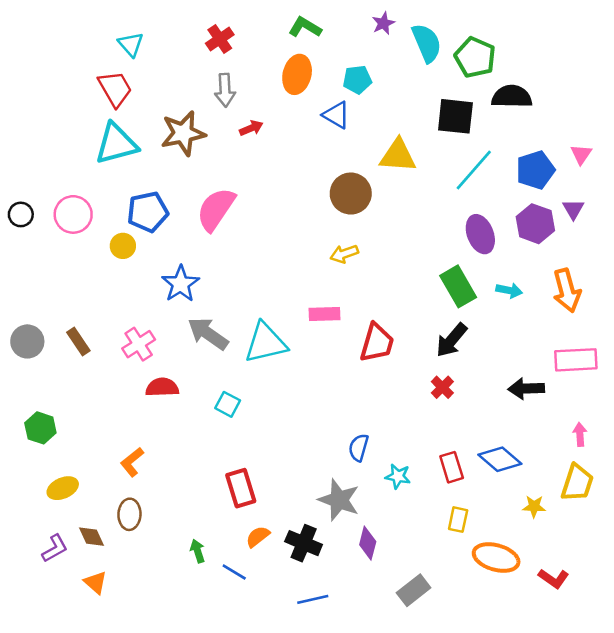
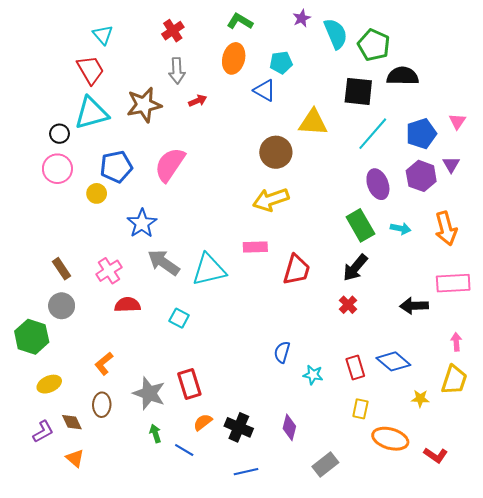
black circle: (21, 214) -> (60, 134), moved
yellow arrow: (344, 254) -> (271, 200), size x1.6
gray circle: (27, 341) -> (62, 306), moved
green hexagon: (40, 428) -> (32, 337), size x1.4
gray star: (339, 500) -> (149, 393), moved

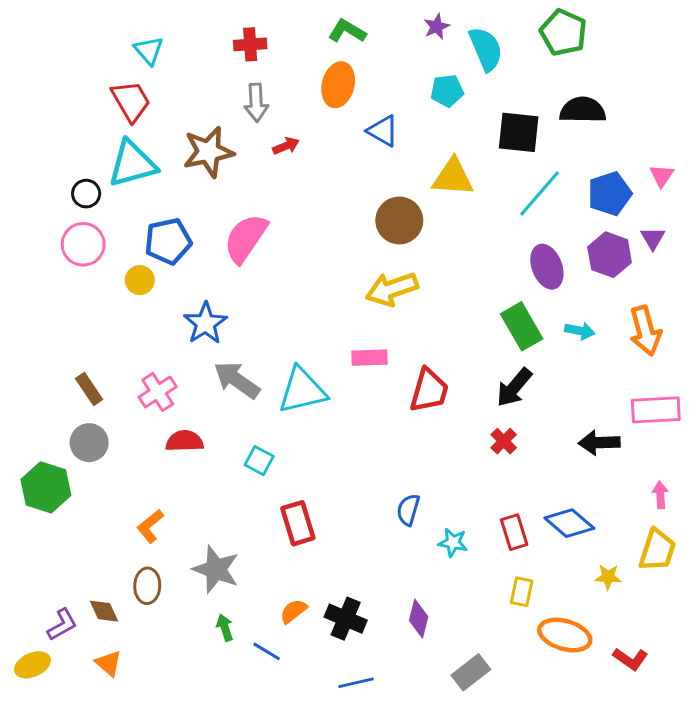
red cross: (173, 31) -> (250, 44), turned 30
green pentagon: (374, 45) -> (563, 33), moved
cyan pentagon: (281, 63) -> (447, 91), moved
yellow ellipse: (49, 384) -> (32, 665), moved
red rectangle: (189, 384) -> (298, 523), moved

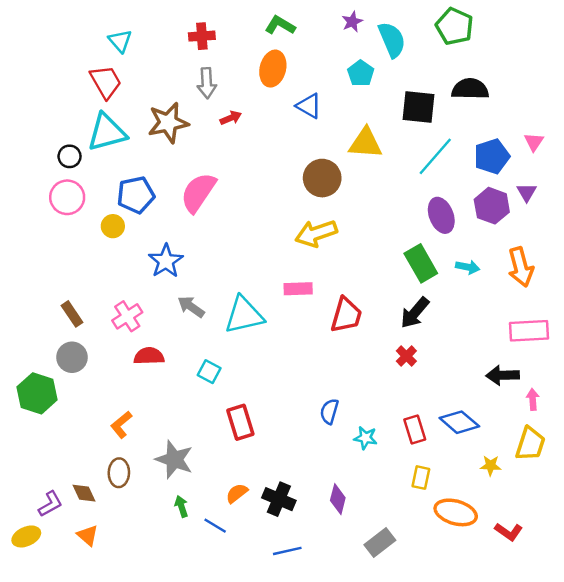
cyan pentagon: (447, 91) -> (361, 73), turned -30
gray arrow: (237, 380) -> (191, 307), size x0.7
black arrow: (599, 443) -> (503, 375), moved

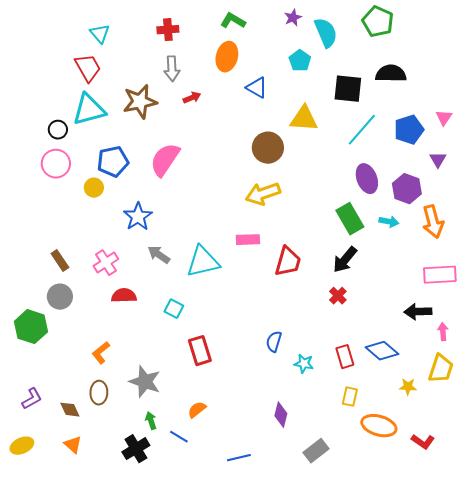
purple hexagon: (492, 206) -> (407, 189), moved
black cross: (279, 499) -> (136, 449), moved, turned 36
purple L-shape: (50, 504) -> (32, 399), moved

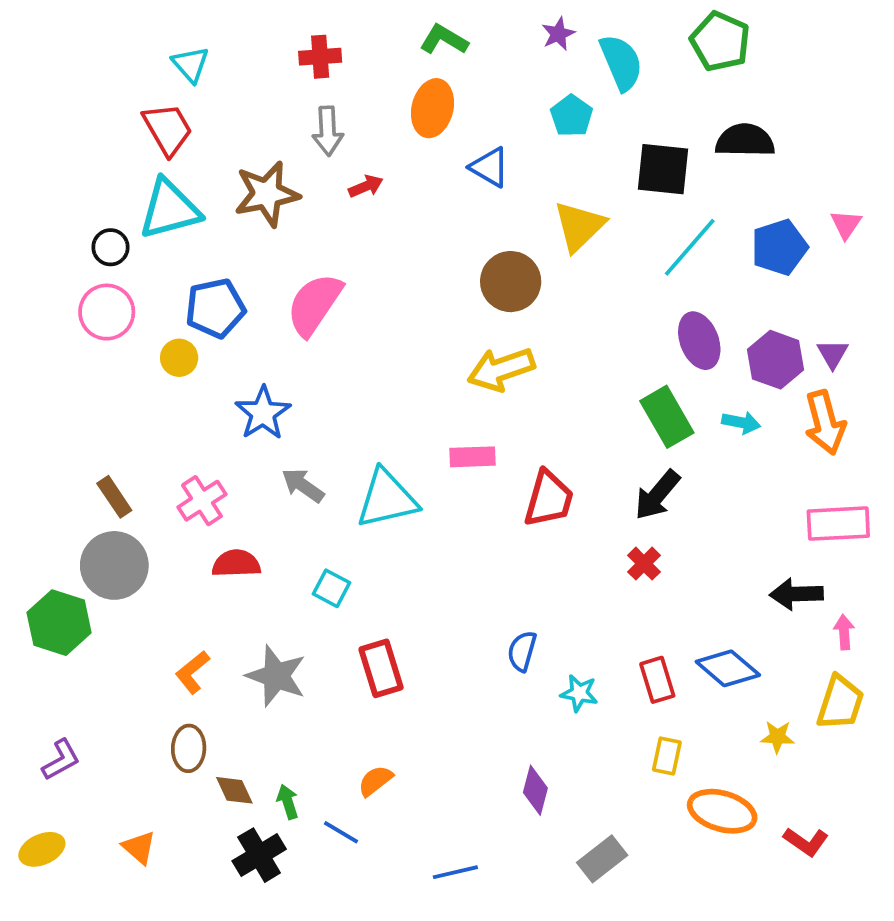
yellow triangle: (304, 119) -> (579, 226), turned -48
purple triangle: (438, 160) -> (833, 354), moved
gray circle: (60, 297) -> (114, 565), size x1.4
gray star: (145, 382) -> (276, 676), moved
brown diamond: (70, 410) -> (234, 790), moved

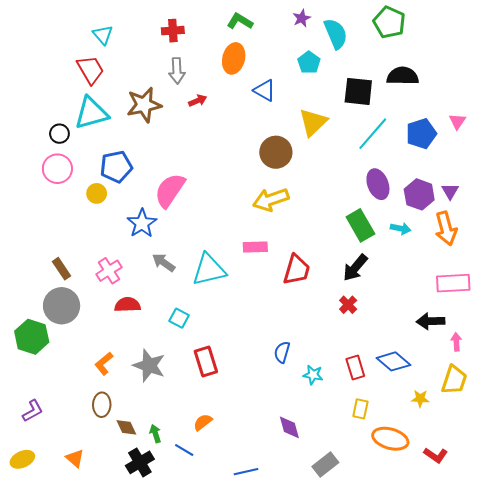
pink semicircle: (314, 304) -> (170, 190), moved
purple diamond: (535, 790) -> (289, 427), turned -30

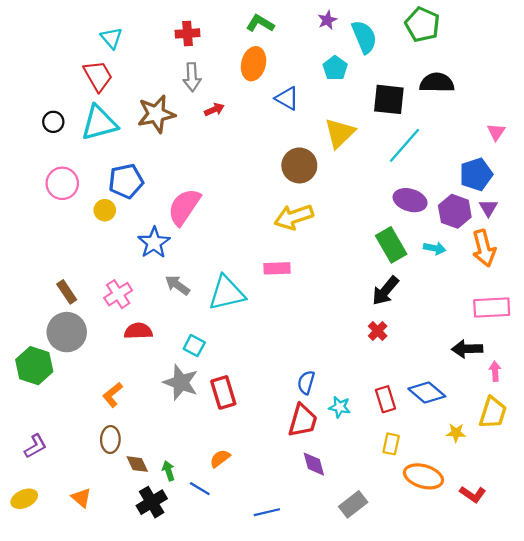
black circle: (59, 134) -> (53, 122), moved
blue pentagon: (421, 134) -> (476, 174), moved
purple ellipse: (378, 184) -> (410, 200), turned -52
red trapezoid: (297, 270) -> (303, 420), moved
gray star: (149, 366) -> (181, 382), moved

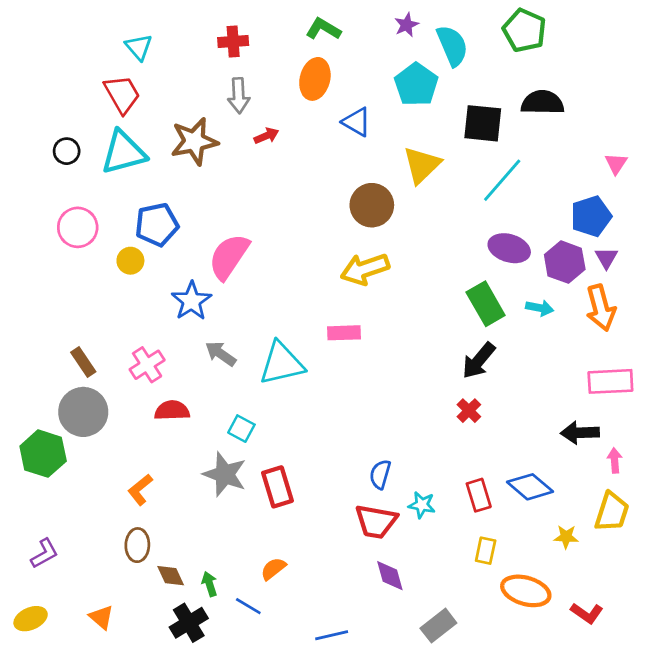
cyan pentagon: (335, 68) -> (416, 84), size x1.4
red trapezoid: (303, 420) -> (376, 522), turned 84

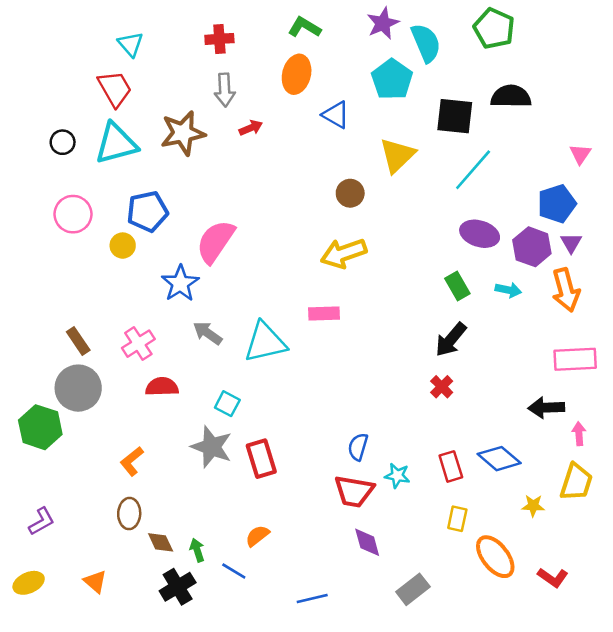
purple star: (407, 25) -> (383, 23), size x1.4
brown circle: (372, 205) -> (350, 193), size x0.7
green rectangle: (486, 304) -> (457, 286), size x0.7
orange ellipse: (526, 591) -> (495, 557), turned 36

